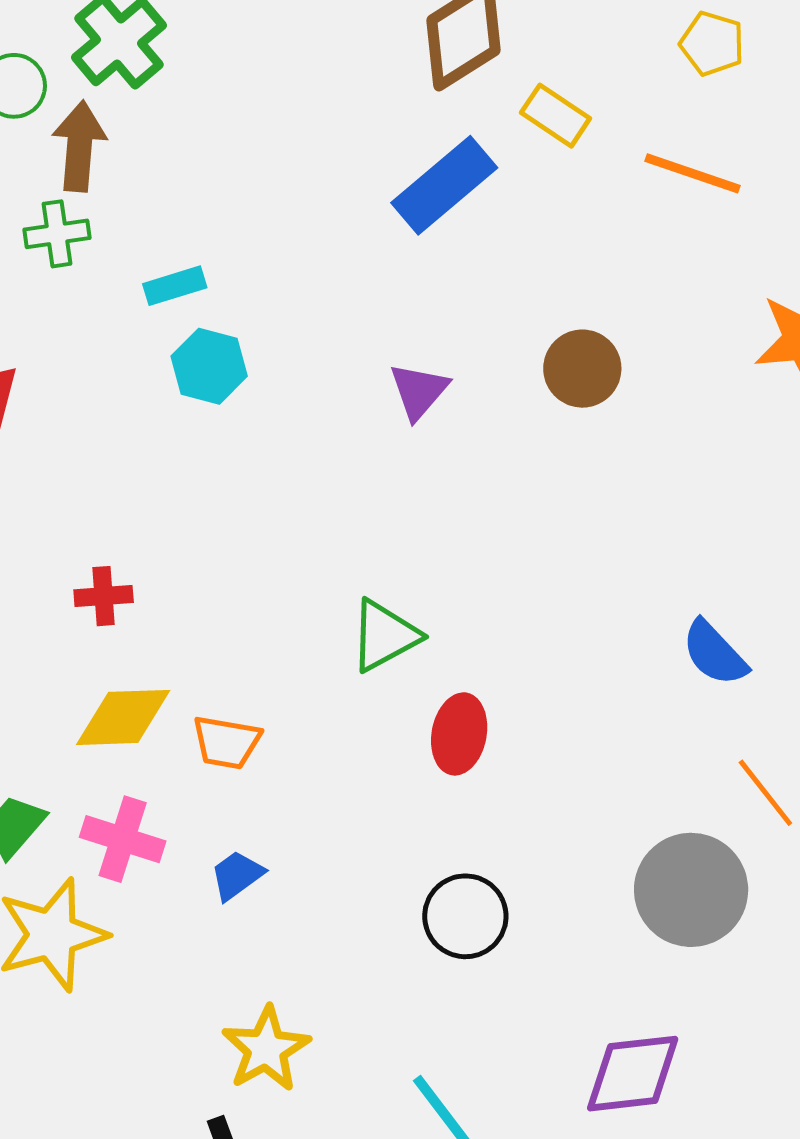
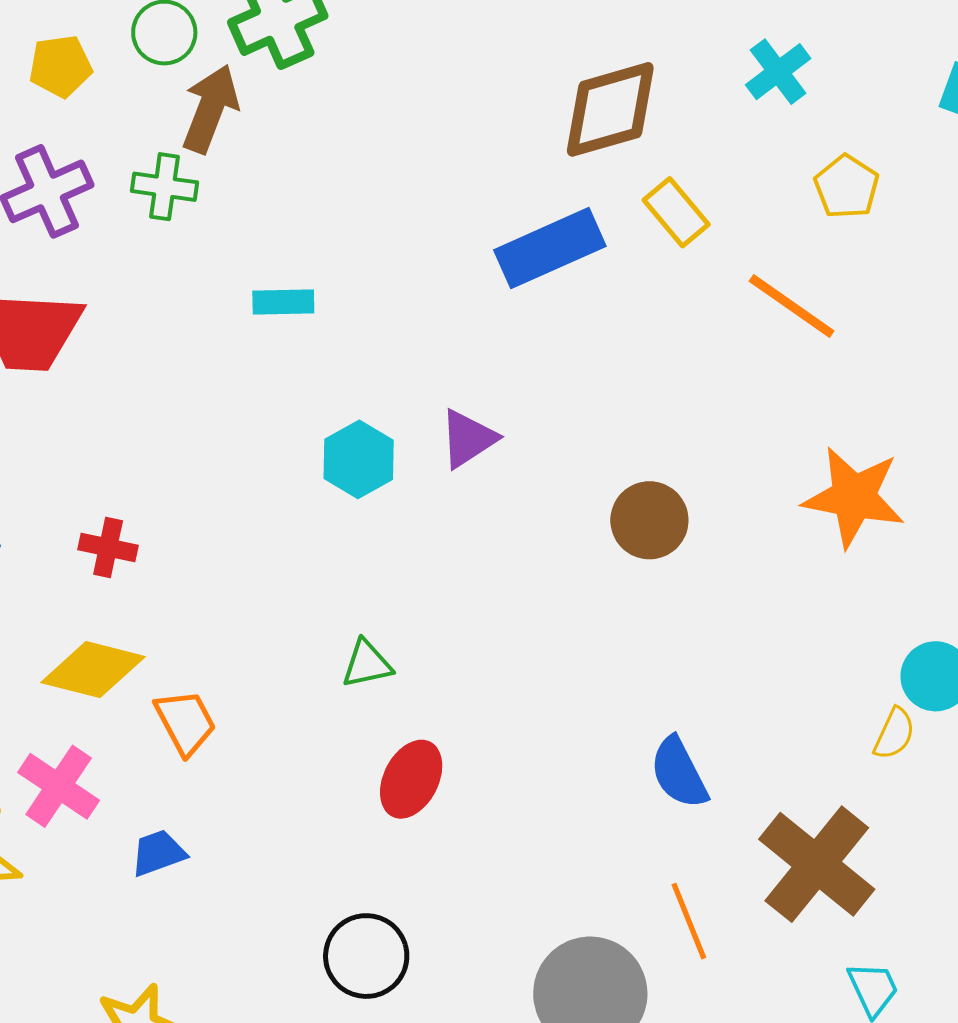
cyan rectangle: (175, 286) -> (283, 302), moved
cyan hexagon: (209, 366) -> (359, 459), moved
brown circle: (582, 369) -> (649, 520), moved
green triangle: (384, 636) -> (367, 664), size x0.7
orange trapezoid: (226, 742) -> (185, 722), turned -144

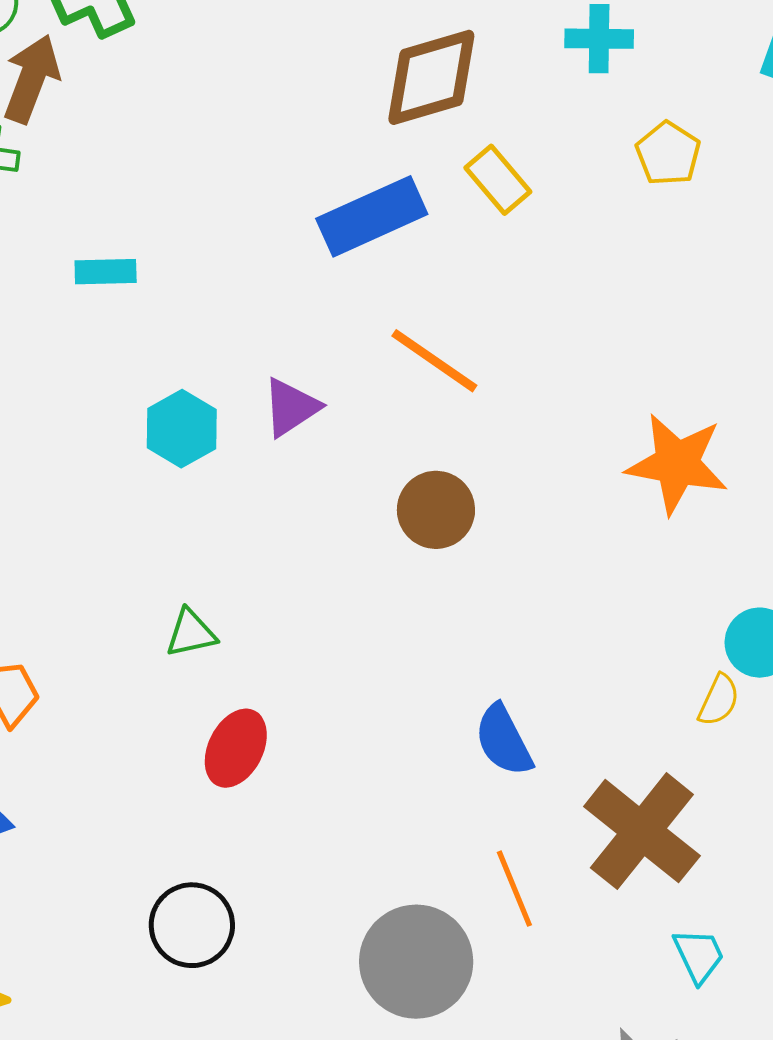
cyan cross: (778, 72) -> (599, 39), turned 38
orange line: (792, 306) -> (434, 361), moved
brown circle: (649, 520) -> (436, 510), moved

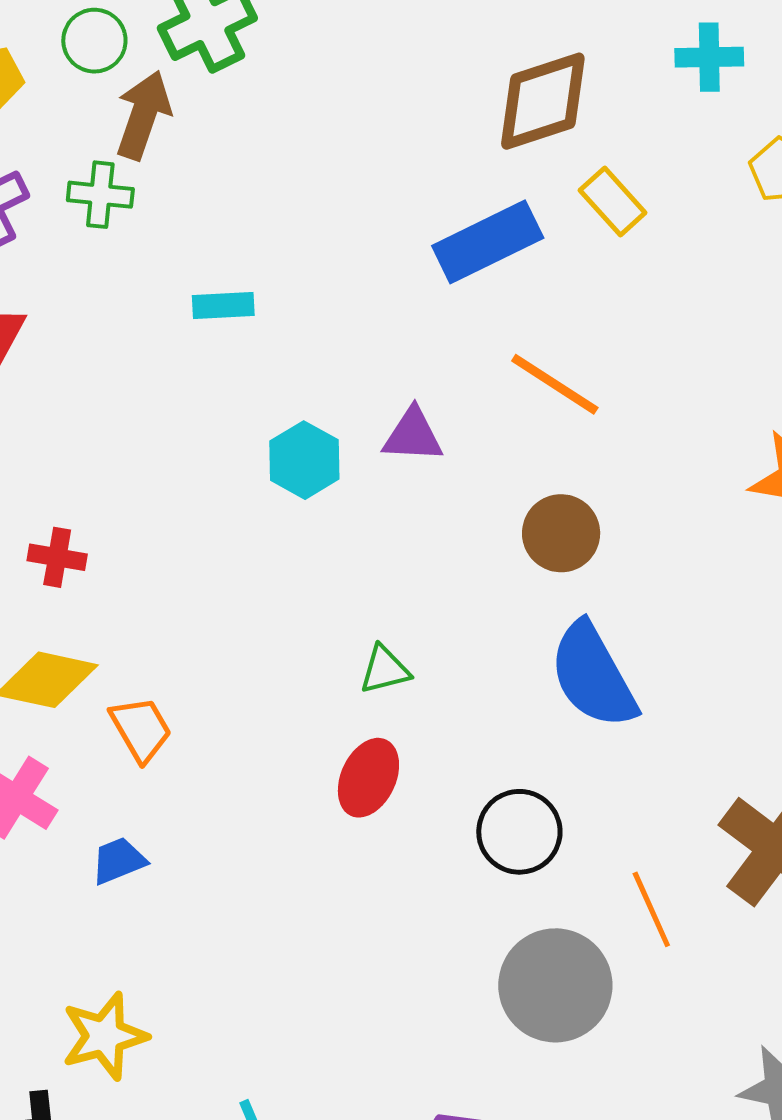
purple triangle: (291, 407) -> (413, 435), turned 38
green triangle: (191, 633) -> (385, 670), moved
blue semicircle: (504, 740) -> (593, 675), moved, size x1.5
black circle: (192, 925) -> (519, 832), moved

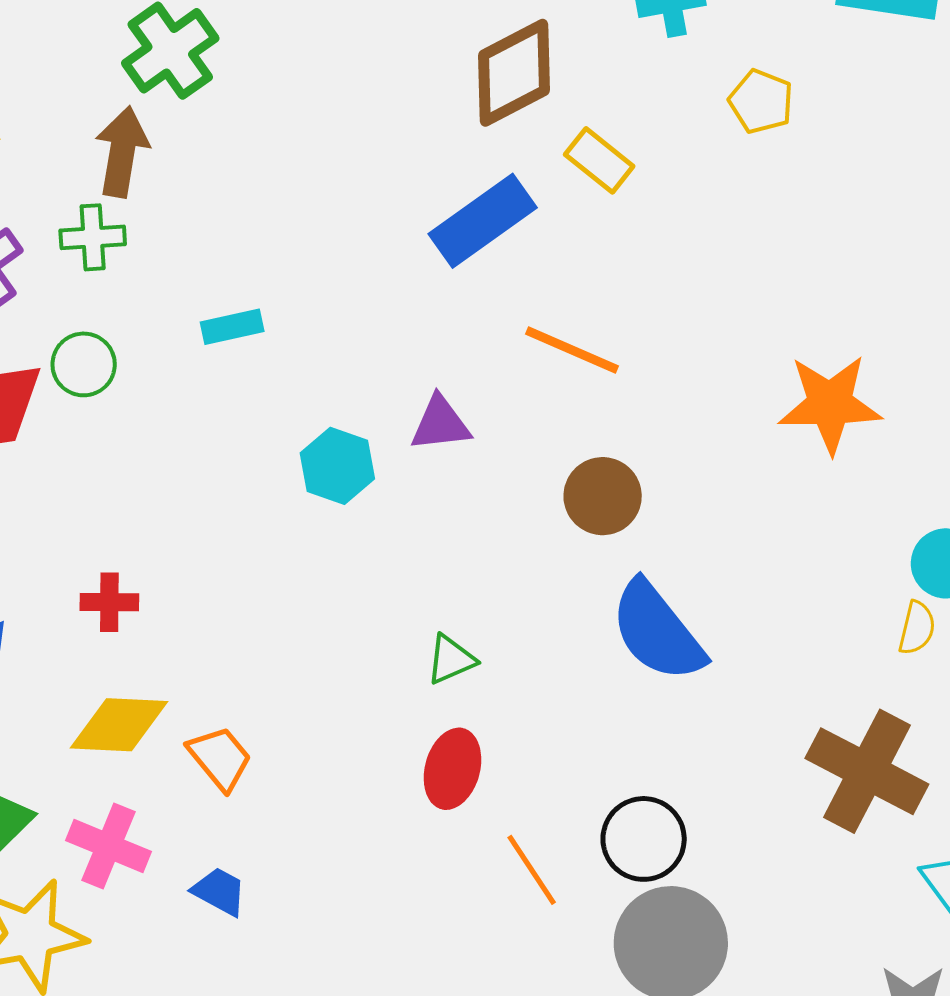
green circle: (94, 41) -> (84, 364), moved
black circle: (519, 832) -> (644, 839), moved
blue trapezoid: (118, 861) -> (219, 891), turned 60
orange line: (651, 909) -> (532, 870), moved

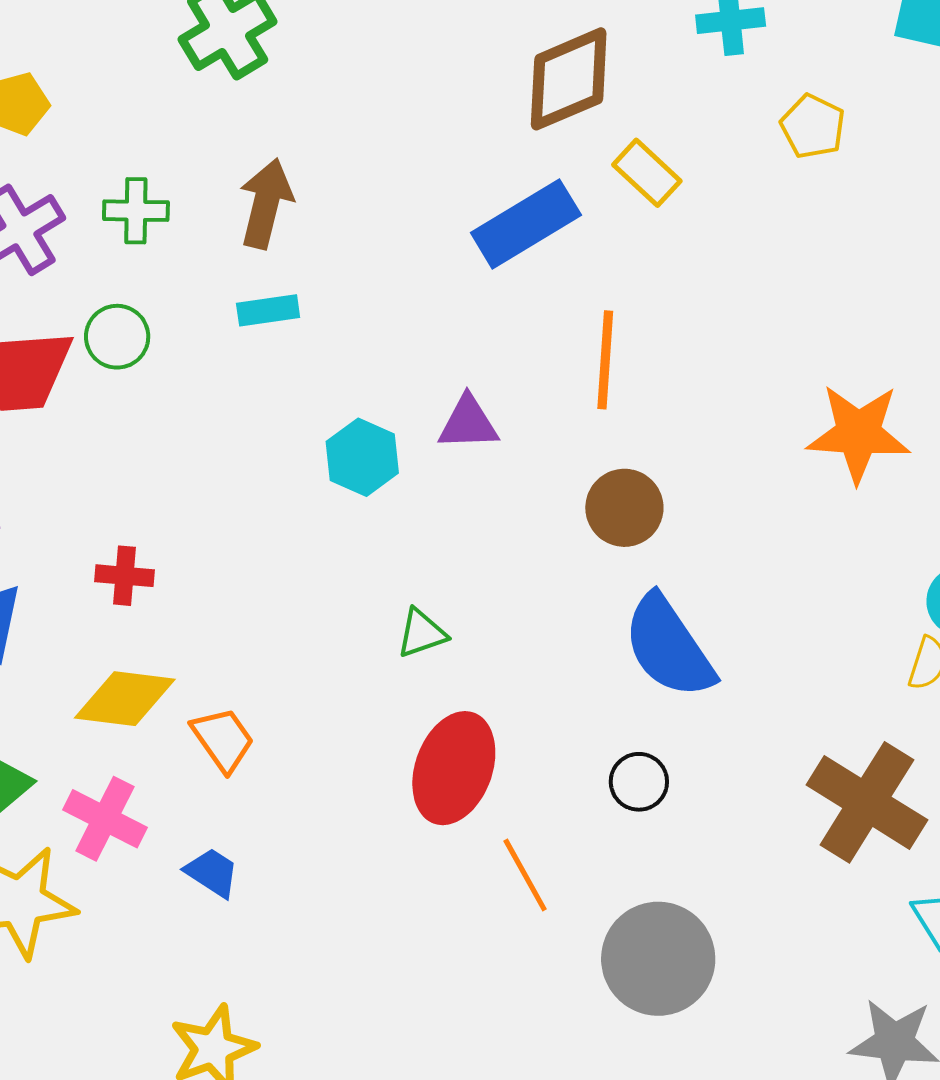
brown arrow: (122, 152) -> (266, 203), moved
orange line: (572, 350) -> (605, 360), turned 66
green triangle: (451, 660) -> (422, 633), moved
red ellipse: (452, 769) -> (454, 768), size x1.4
black circle: (644, 839) -> (639, 782), moved, size x0.7

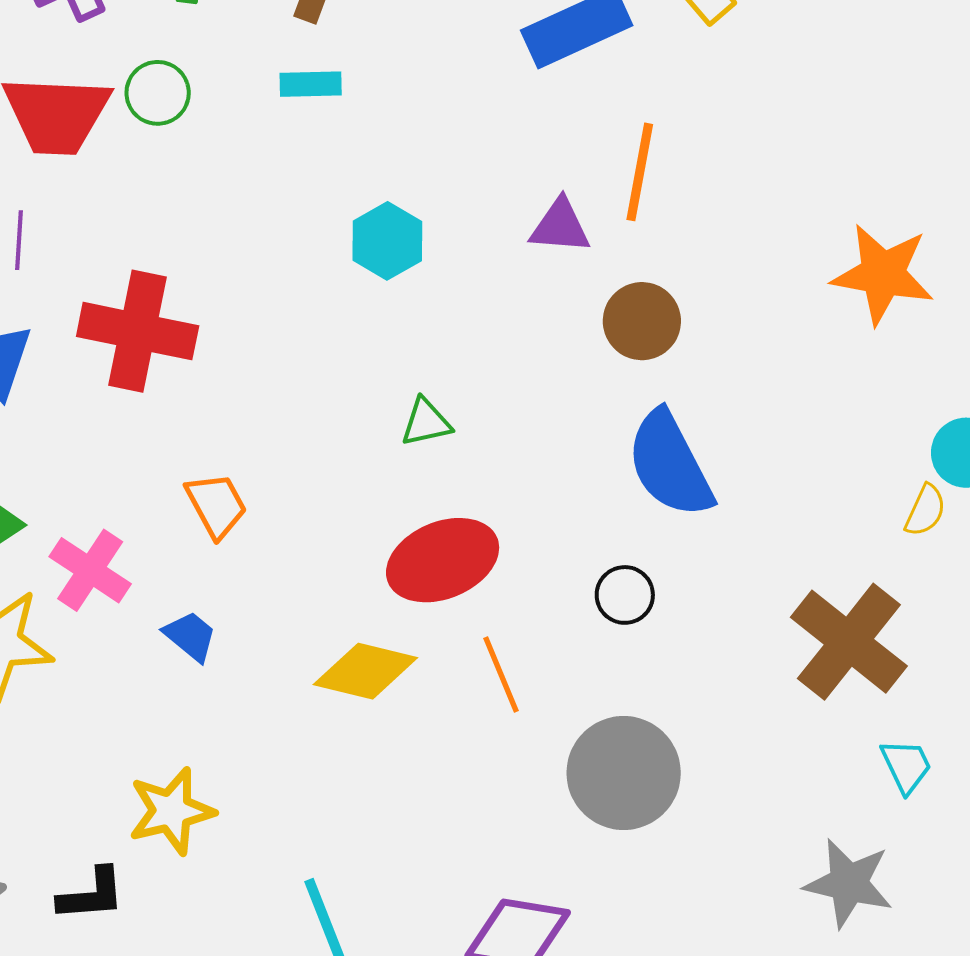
purple triangle: (468, 423) -> (560, 226), moved
red cross: (125, 576) -> (138, 331), size x2.0
yellow diamond: (125, 699) -> (365, 671), moved
red ellipse: (454, 768) -> (443, 560), turned 41

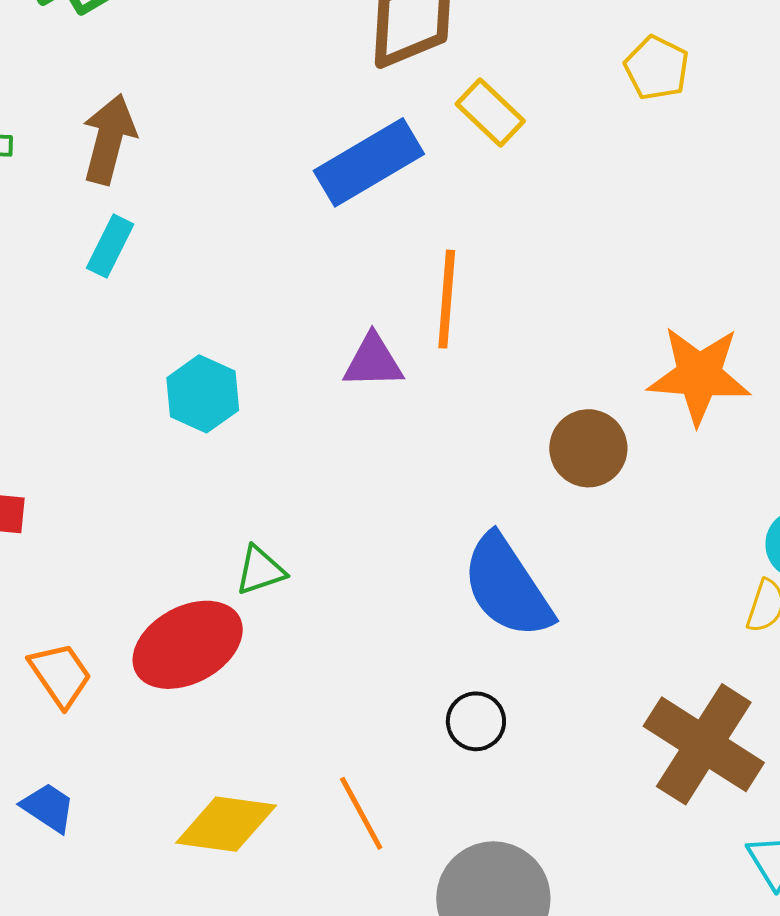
cyan rectangle: (311, 84) -> (110, 246), turned -56
brown circle: (642, 321) -> (588, 448), moved
red ellipse: (443, 560) -> (188, 645), moved

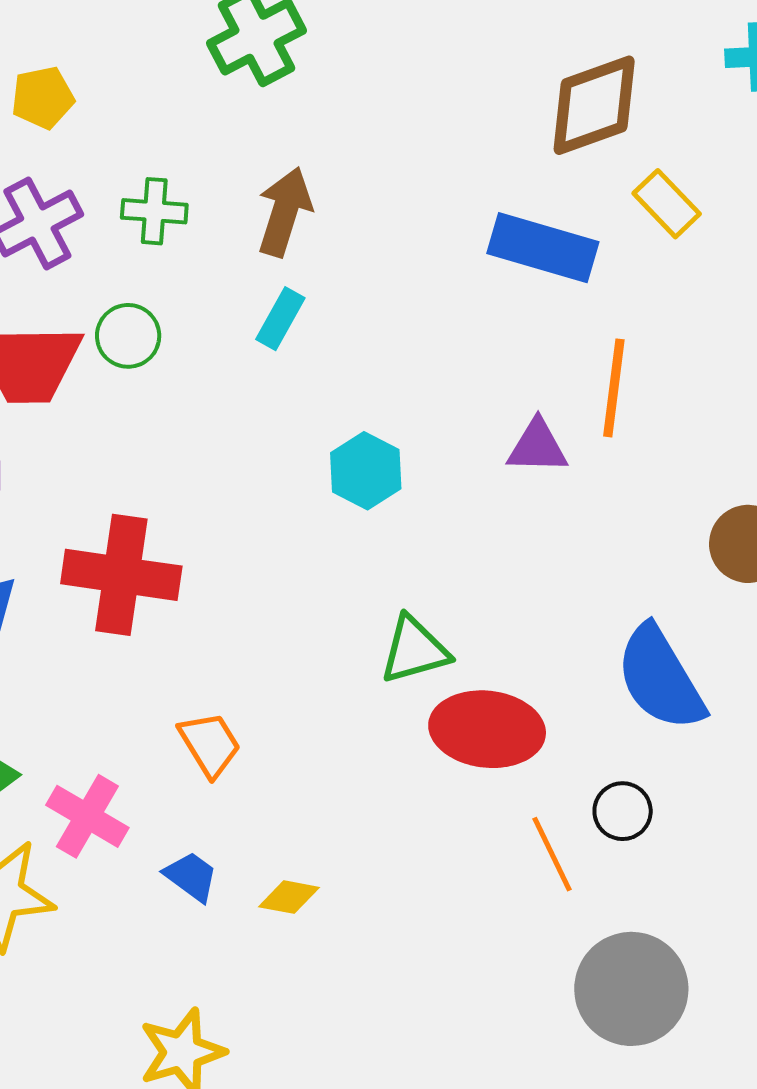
blue rectangle: (369, 162) -> (543, 248), turned 44
green triangle: (260, 570) -> (414, 650), size x1.4
red ellipse: (188, 645) -> (487, 729), moved, turned 32
orange line: (361, 813) -> (552, 854), moved
yellow diamond: (226, 824) -> (289, 897), moved, size x0.6

